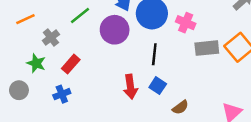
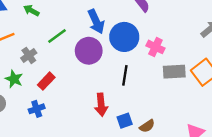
blue square: (158, 86) -> (125, 121), moved, turned 35

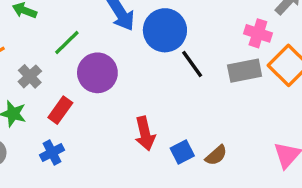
pink cross: (155, 47) -> (258, 33), moved
purple circle: (89, 51) -> (97, 73), moved
black line: (125, 75) -> (192, 64), moved, turned -36

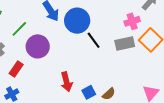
pink cross: (258, 33) -> (132, 21), turned -35

